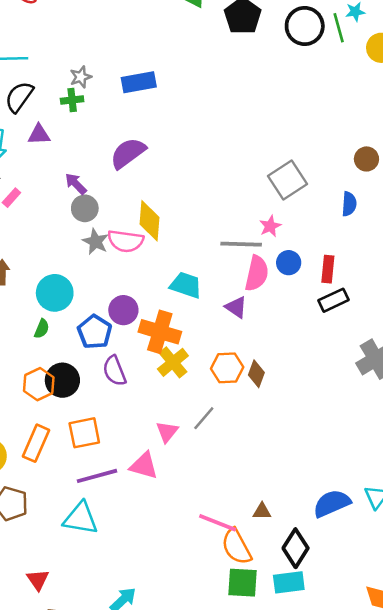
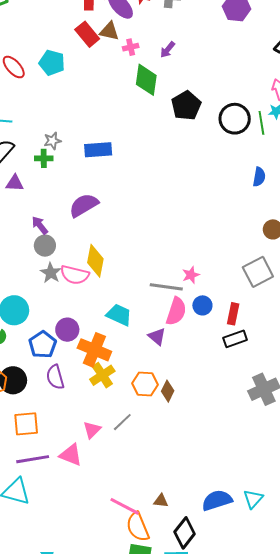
gray square: (287, 180) -> (258, 272), moved
blue semicircle: (349, 204) -> (259, 177), moved

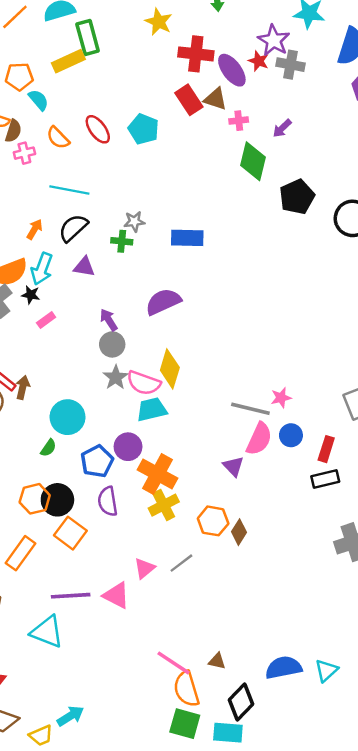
cyan trapezoid: (119, 315) -> (152, 409), moved, turned -44
orange square: (26, 424) -> (70, 533), moved, turned 36

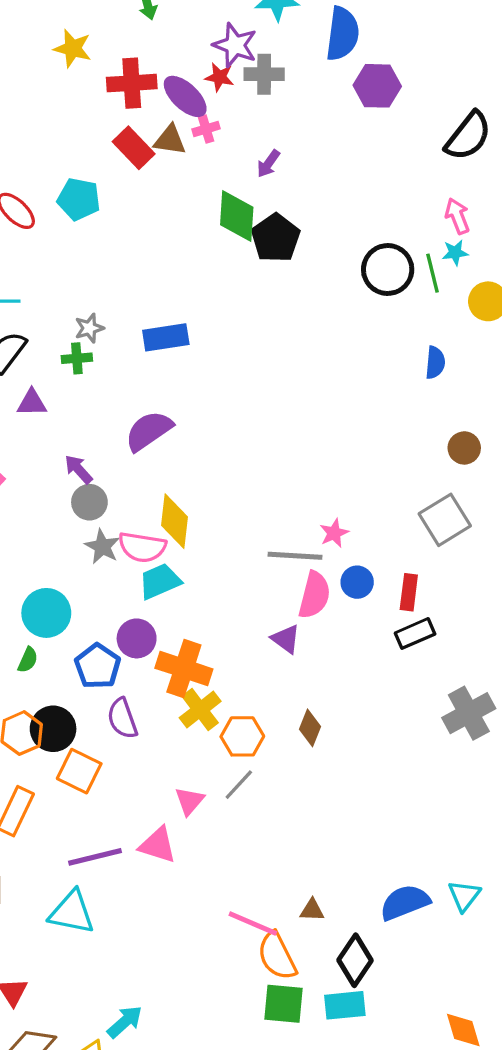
pink cross: (239, 121) -> (206, 129), moved
black pentagon: (297, 197) -> (276, 238), moved
orange hexagon: (213, 521) -> (242, 736), moved

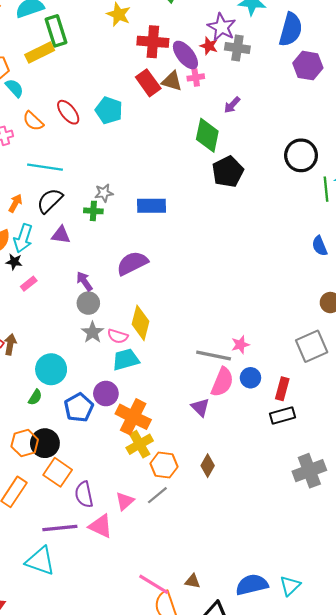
black pentagon: (276, 238) -> (228, 172), moved
black circle: (388, 270) -> (301, 155), moved
blue semicircle: (435, 363) -> (320, 246), turned 144
pink semicircle: (142, 547) -> (118, 336), size x0.7
purple semicircle: (122, 718) -> (84, 494), moved

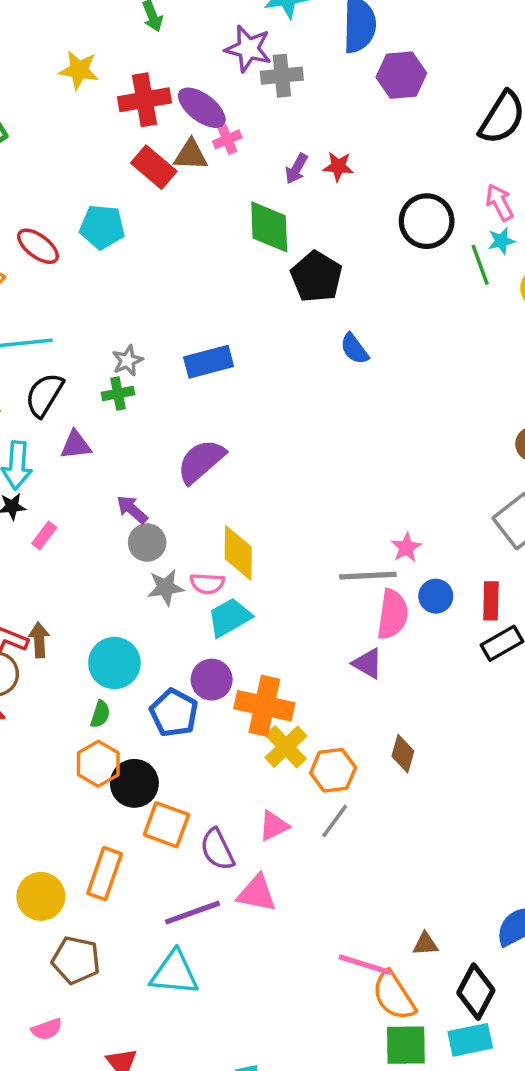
red star: (209, 46) -> (338, 166), moved
blue semicircle: (320, 246) -> (354, 349), moved
gray star: (93, 332) -> (166, 587), turned -30
orange hexagon: (25, 443) -> (98, 764), moved
pink triangle: (125, 501) -> (274, 826), moved, turned 30

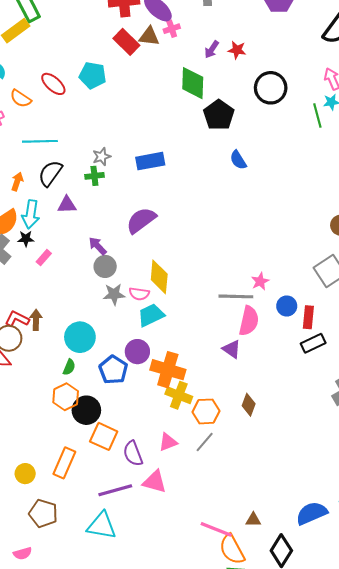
black circle: (427, 221) -> (271, 88), moved
blue circle: (436, 596) -> (287, 306), moved
yellow cross: (286, 747) -> (179, 395), turned -30
yellow circle: (41, 896) -> (25, 474), size x0.7

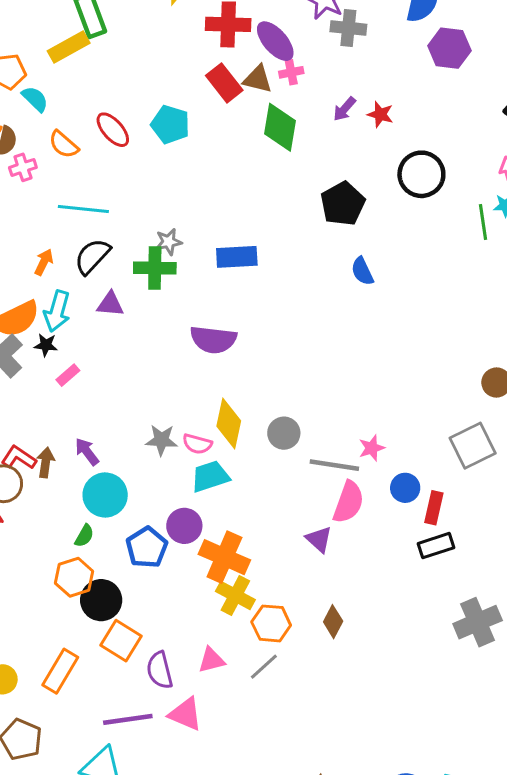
green diamond: (193, 83) -> (280, 127), moved
green cross: (94, 176) -> (155, 268), size x1.5
purple semicircle: (141, 220) -> (213, 340), turned -144
purple arrow: (98, 246) -> (87, 452), moved
gray circle: (105, 266) -> (284, 433), moved

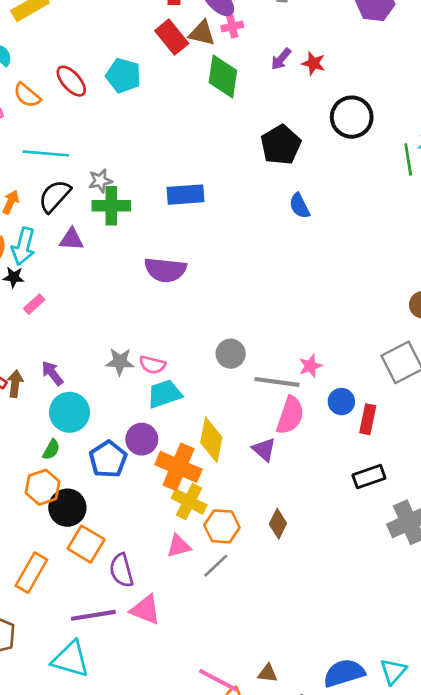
gray star: (169, 242) -> (100, 181), moved
yellow diamond: (229, 423) -> (211, 440), moved
black rectangle: (436, 546) -> (369, 477), moved
pink triangle: (212, 660) -> (179, 546), moved

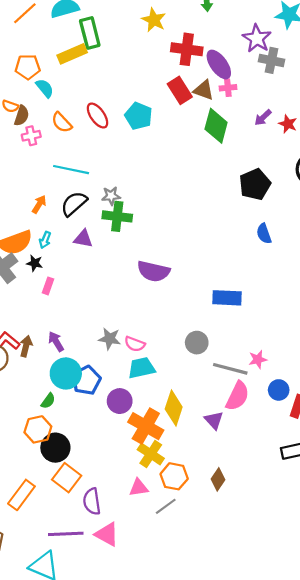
blue rectangle: (186, 195) -> (227, 298), moved
cyan arrow: (23, 246) -> (45, 240), size x0.6
pink rectangle: (34, 304) -> (48, 286), turned -35
blue pentagon: (108, 459) -> (86, 380), moved

